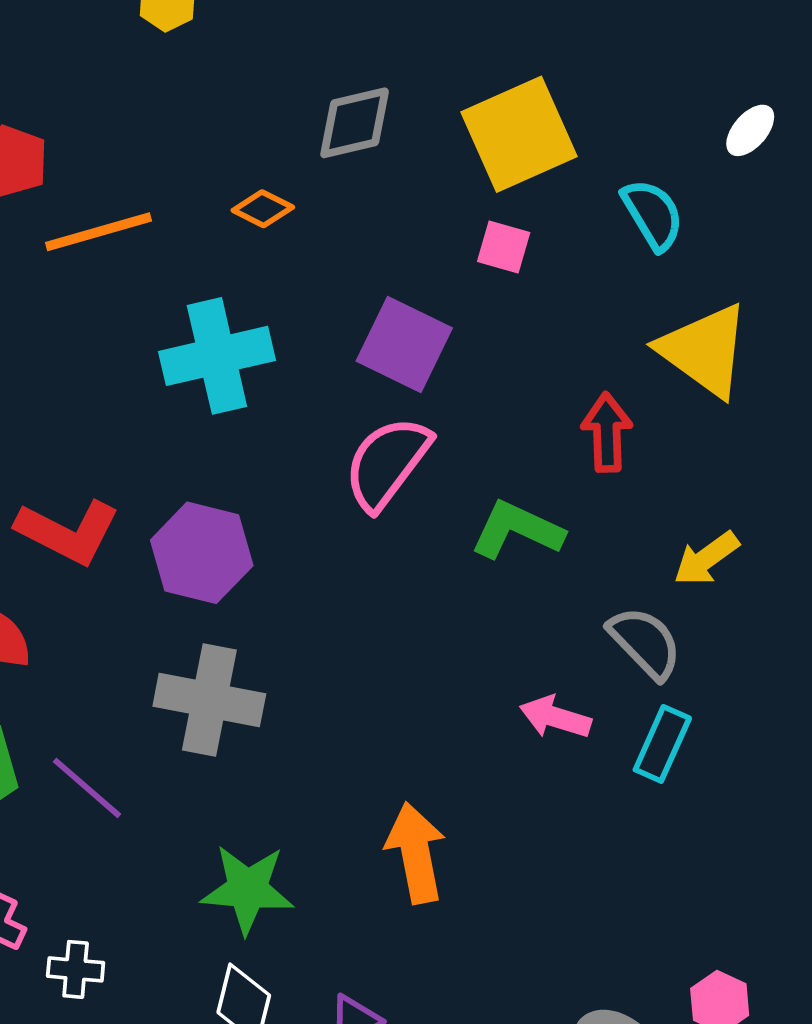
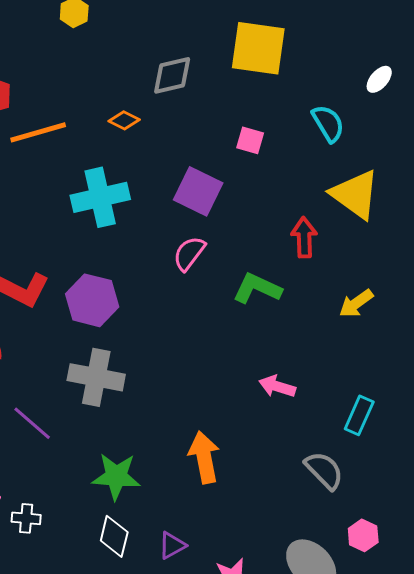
yellow square: (519, 134) -> (258, 48), moved, turned 32
pink semicircle: (387, 463) -> (189, 253), size x0.7
gray semicircle: (645, 643) -> (324, 470), moved
cyan rectangle: (662, 744) -> (359, 415), moved

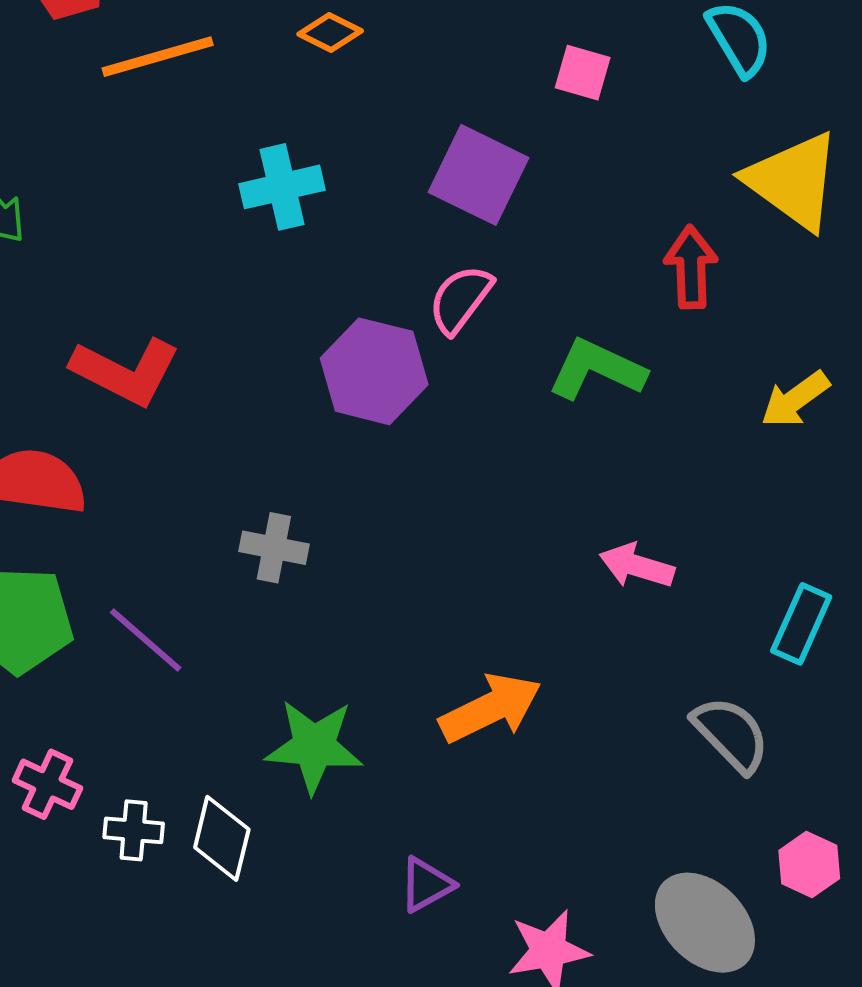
cyan cross: (100, 197) -> (282, 187), size x0.7
purple hexagon: (92, 300) -> (374, 371), moved
gray cross: (96, 377) -> (274, 548), size x0.6
orange arrow: (204, 457) -> (490, 708), turned 75
white diamond: (114, 536) -> (222, 838), moved

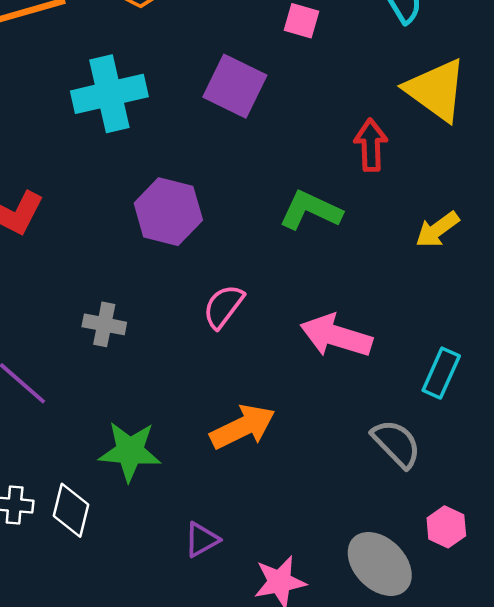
cyan cross: (282, 187) -> (109, 94), size x1.4
pink semicircle: (460, 299) -> (223, 306), moved
pink arrow: (637, 566) -> (336, 336), size x1.5

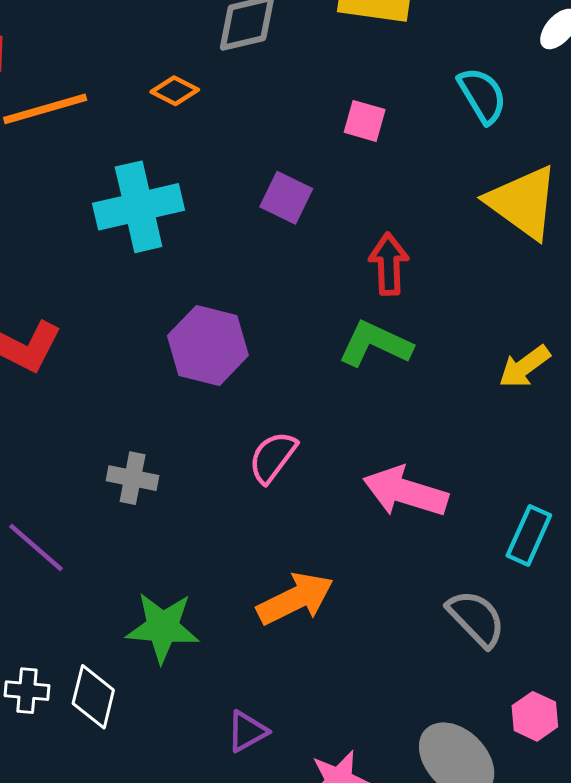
purple square: (235, 86) -> (286, 198), size x0.7
red arrow: (371, 145) -> (389, 264), moved

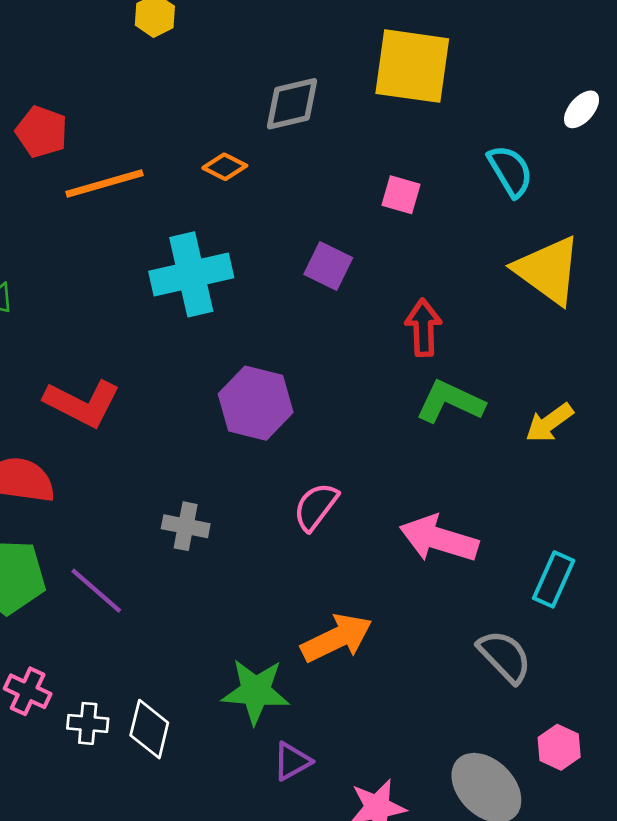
green L-shape: (375, 344) -> (450, 402), moved
green star: (163, 627) -> (256, 691), moved

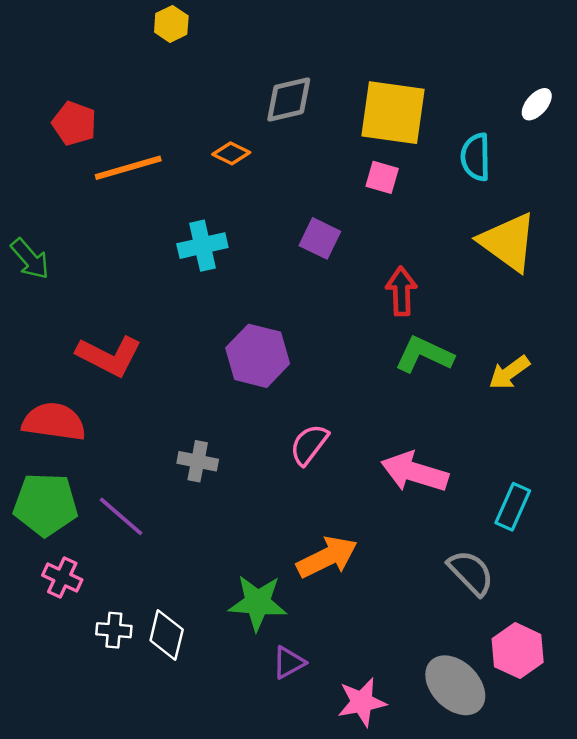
yellow square: (412, 66) -> (393, 113), moved
cyan semicircle: (510, 171) -> (476, 157), turned -150
cyan cross: (191, 274) -> (202, 246), size x0.7
pink cross: (28, 691) -> (62, 577), moved
pink hexagon: (559, 747) -> (518, 651), size x1.4

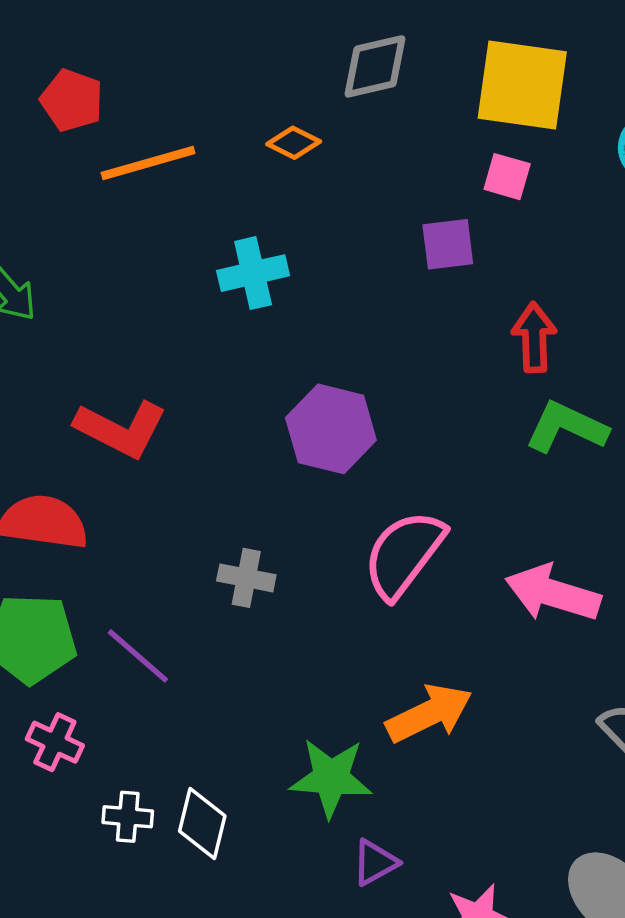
purple square: (320, 238) -> (448, 244), moved, turned -33
pink semicircle: (309, 445) -> (404, 554), size x1.5

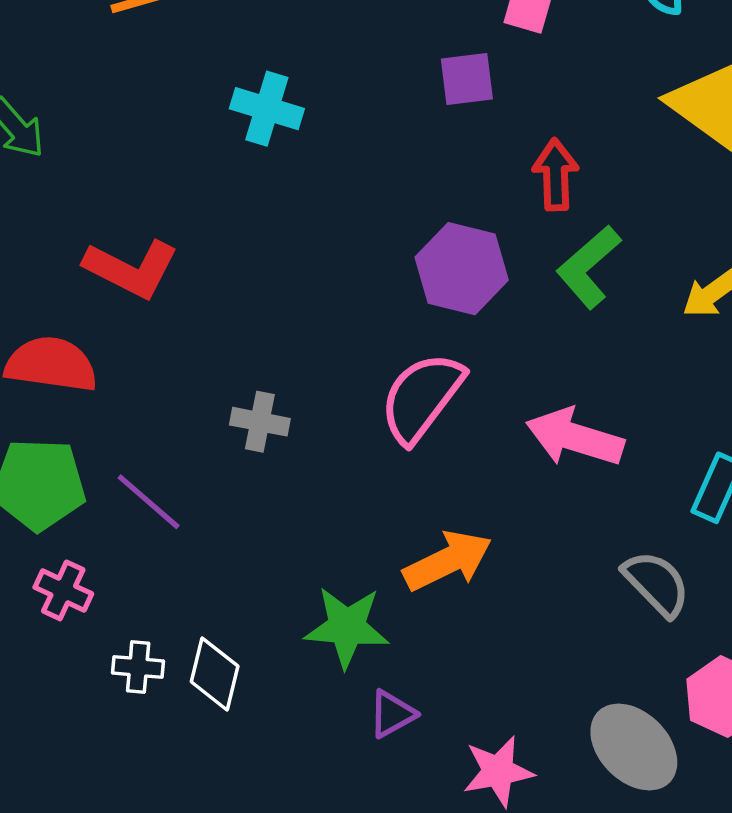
cyan cross: (253, 273) -> (267, 109), turned 30
green L-shape: (566, 427) -> (589, 267), turned -66
purple hexagon: (331, 429) -> (462, 269), moved

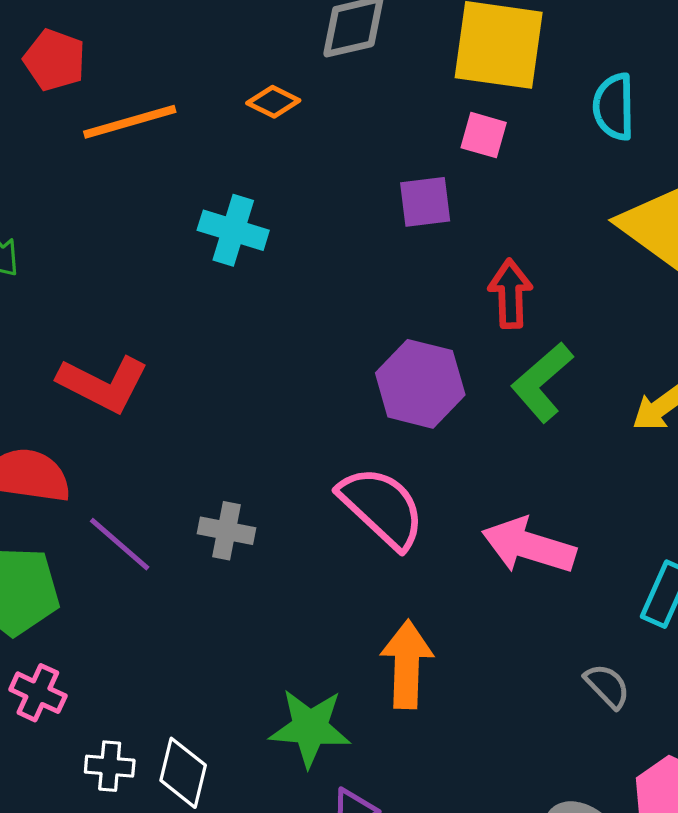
pink semicircle: (422, 397) -> (382, 507), turned 96
purple line: (149, 502) -> (120, 544), moved
orange arrow: (448, 561) -> (407, 664), turned -62
gray semicircle: (656, 583) -> (607, 686), size x0.7

